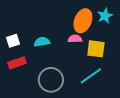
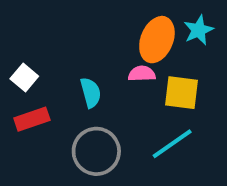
white square: (13, 41) -> (24, 77), turned -32
cyan semicircle: (42, 42) -> (91, 93), moved, turned 84

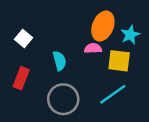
cyan star: (199, 30) -> (130, 35), moved
white square: (24, 77) -> (24, 38), moved
red rectangle: (32, 119) -> (21, 78), turned -50

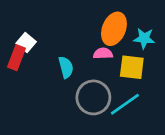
cyan star: (130, 35) -> (144, 38), turned 30
red rectangle: (21, 78) -> (16, 58), moved
gray circle: (63, 99) -> (93, 97), moved

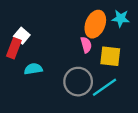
cyan star: (144, 38) -> (121, 18), moved
pink semicircle: (103, 53) -> (86, 45), turned 77
cyan semicircle: (66, 67) -> (33, 69), moved, turned -84

